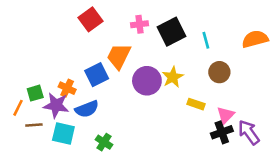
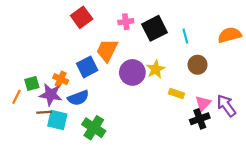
brown line: (34, 125) -> (44, 112), moved
purple arrow: (249, 132) -> (226, 106), moved
green cross: (104, 142) -> (94, 128), size x1.5

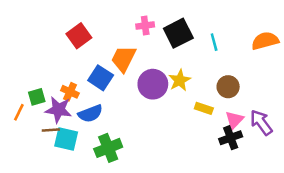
red square: (82, 17) -> (79, 36), moved
brown circle: (198, 65) -> (228, 87), moved
blue square: (87, 67) -> (101, 78), turned -30
green cross: (94, 128) -> (108, 148), turned 35

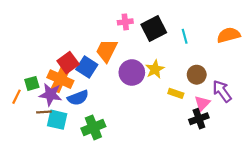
red square: (79, 36) -> (68, 63), moved
orange cross: (70, 92) -> (60, 79), size x1.6
purple arrow: (261, 122) -> (222, 91), moved

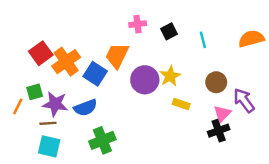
black square: (154, 29) -> (169, 31), size x0.6
red square: (68, 63) -> (41, 53), moved
orange cross: (60, 79) -> (66, 62), moved, turned 30
yellow rectangle: (176, 93) -> (181, 104), moved
cyan square: (57, 120) -> (49, 146), moved

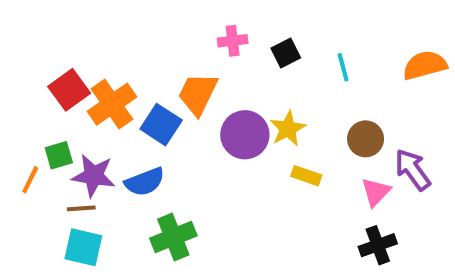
black cross: (219, 131) -> (378, 245), moved

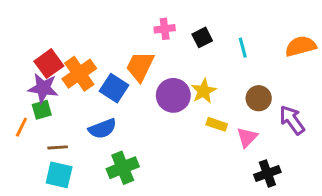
purple star: (94, 176) -> (43, 88), moved
pink triangle: (376, 192) -> (247, 137), moved

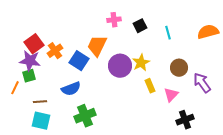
orange cross: (79, 74) -> (55, 51), size x0.7
yellow rectangle: (217, 124) -> (150, 86), turned 48

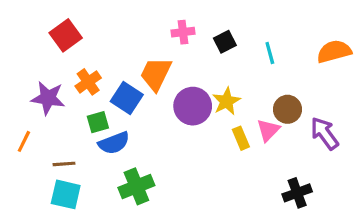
red square: (34, 44) -> (66, 35), moved
green square: (29, 76) -> (98, 122), moved
pink triangle: (171, 95) -> (268, 130), moved

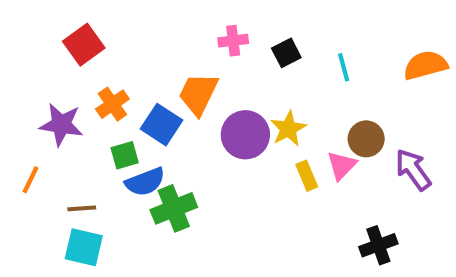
green cross: (136, 186) -> (174, 208), moved

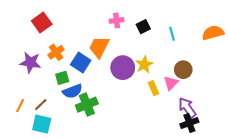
purple arrow: (413, 170) -> (187, 108), moved
orange line: (31, 180) -> (20, 106), moved
brown line: (82, 208) -> (41, 105), turned -40

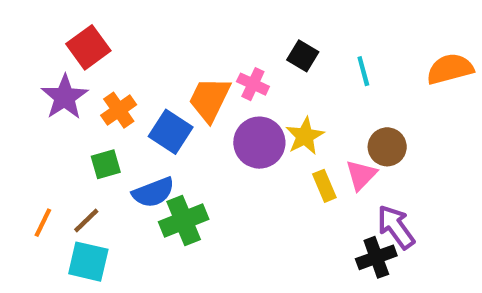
pink cross: (117, 20) -> (253, 84), moved, turned 32
black square: (143, 27) -> (303, 56), turned -32
purple star: (30, 62) -> (65, 97), moved, turned 30
green square: (62, 78) -> (106, 164), moved
black cross: (189, 123) -> (376, 257), moved

